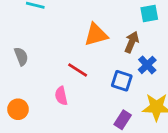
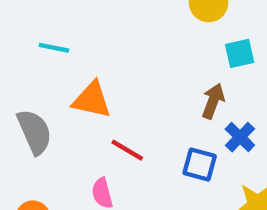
orange triangle: (96, 35) -> (92, 100), moved, turned 30
gray semicircle: (21, 56) -> (34, 132), size x1.5

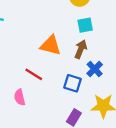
cyan square: (240, 53) -> (85, 25), moved
orange triangle: (92, 100) -> (51, 45), moved

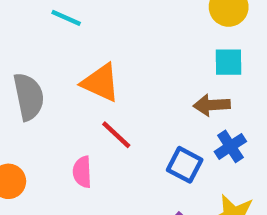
orange triangle: (51, 45) -> (101, 83), moved
brown arrow: (81, 49) -> (212, 105), turned -126

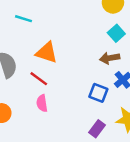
cyan square: (229, 62) -> (116, 33), turned -35
red line: (116, 135) -> (39, 79), moved

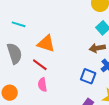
cyan line: (23, 19) -> (19, 24), moved

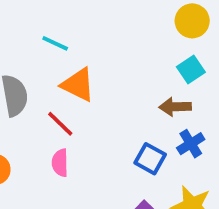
cyan line: (19, 24) -> (55, 43), moved

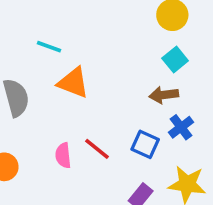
red line: (60, 124) -> (97, 149), moved

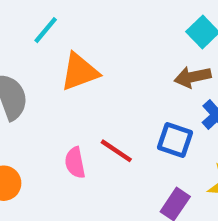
cyan line: (49, 47) -> (46, 30), turned -65
orange triangle: (73, 83) -> (80, 72), turned -36

